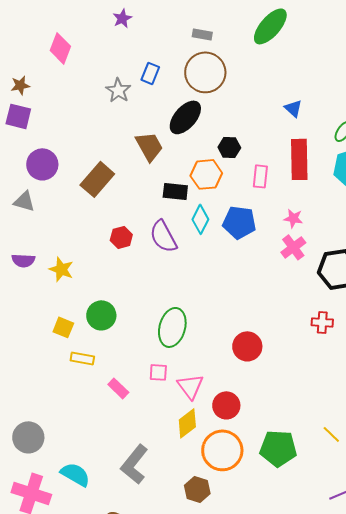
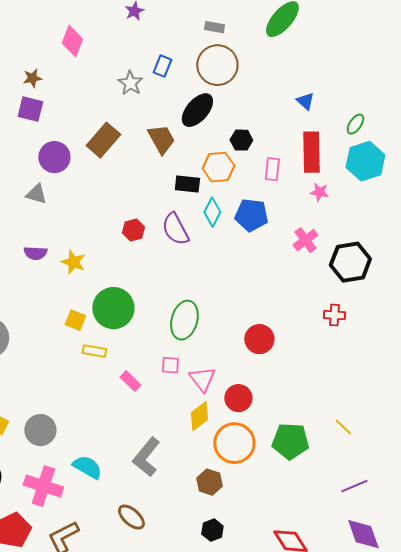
brown rectangle: (97, 179) -> (103, 140), moved
pink star: (293, 218) -> (319, 192), moved
green circle: (101, 315) -> (113, 308), size x1.4

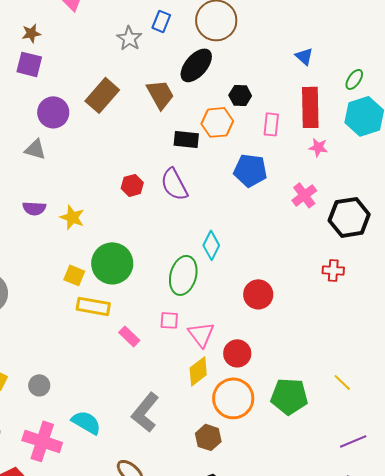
cyan diamond: (212, 212) -> (211, 245), moved
yellow rectangle: (94, 351) -> (93, 306), size x1.4
gray circle: (40, 430) -> (39, 385), size x0.7

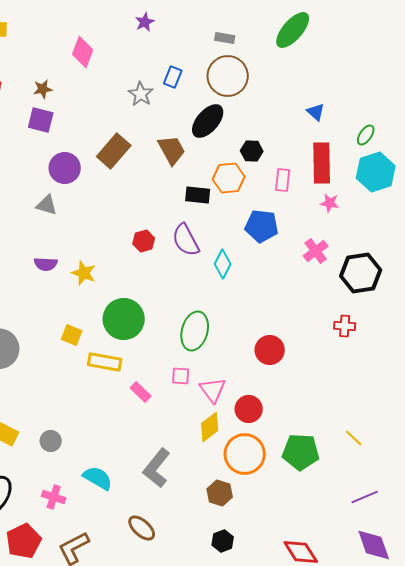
cyan diamond: (211, 245) -> (223, 264), moved
yellow square: (74, 275) -> (72, 335), moved
pink cross: (42, 441) -> (54, 497), size x0.6

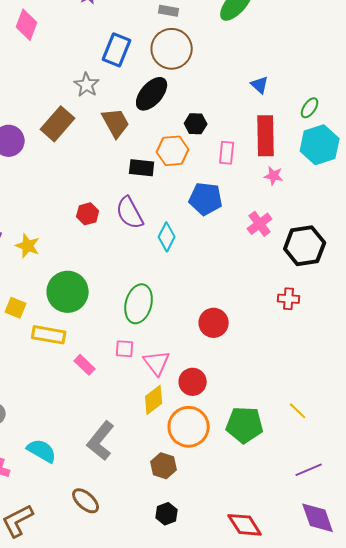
blue rectangle: (173, 77) -> (117, 50), size x1.5
gray star: (141, 94) -> (87, 85), moved

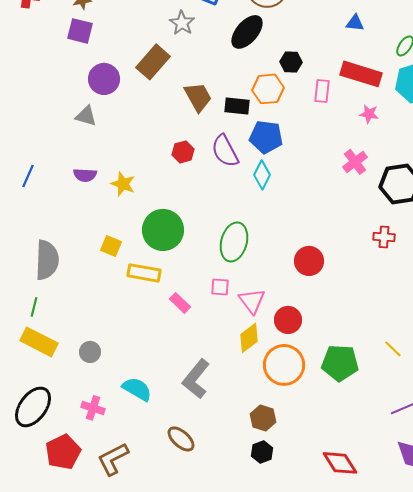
blue triangle: (260, 85) -> (355, 23), turned -36
brown trapezoid: (116, 123) -> (198, 97), moved
red rectangle: (266, 136) -> (361, 74), turned -72
blue pentagon: (206, 199) -> (266, 137), moved
brown hexagon: (164, 466) -> (263, 418), moved

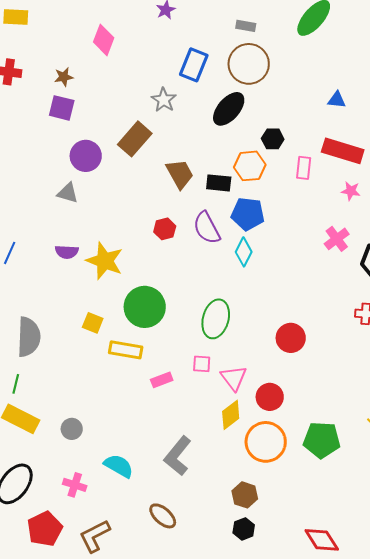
yellow star: (123, 184) -> (105, 261), size x1.5
pink rectangle: (180, 303) -> (162, 380), turned -65

